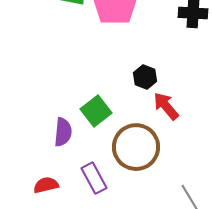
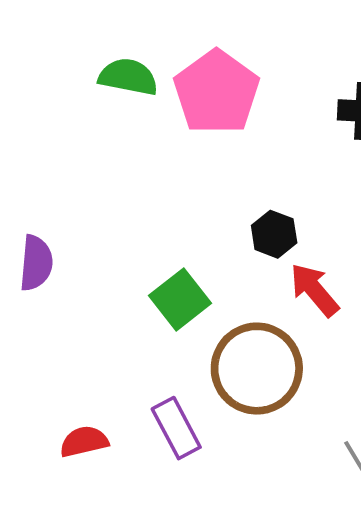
purple semicircle: (63, 132) -> (36, 263), moved

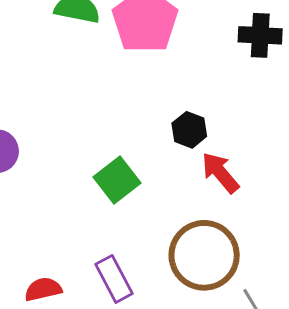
brown circle: (257, 369) -> (204, 255), moved

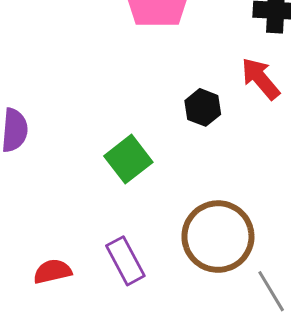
red arrow: (220, 173) -> (260, 79), moved

